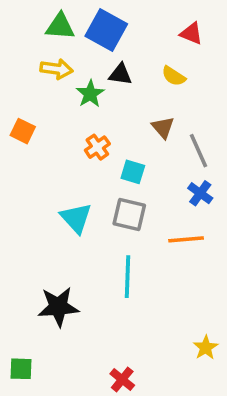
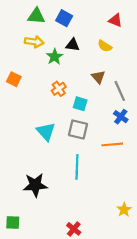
blue square: (106, 30) -> (64, 18), size x0.7

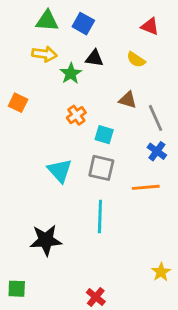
brown triangle: (98, 77) -> (128, 100), turned -32

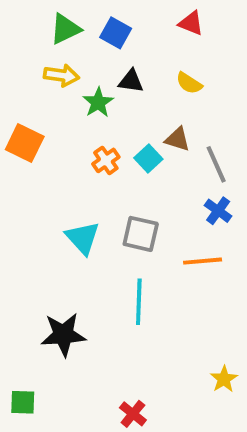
green triangle: (47, 21) -> (65, 29), turned -30
red triangle: (150, 26) -> (191, 23), moved
orange square: (18, 103) -> (25, 143), size x1.4
cyan square: (104, 135) -> (148, 159), moved, turned 30

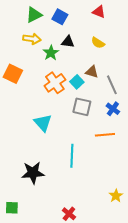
orange cross: (106, 160) -> (55, 83), size x1.5
gray square: (141, 234) -> (82, 107), moved

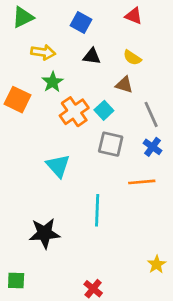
green triangle: (34, 15) -> (23, 17), moved
green star: (51, 53) -> (53, 82), moved
brown triangle: (92, 72) -> (124, 85), moved

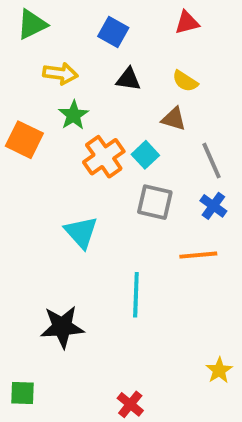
red triangle: (134, 16) -> (187, 23), turned -36

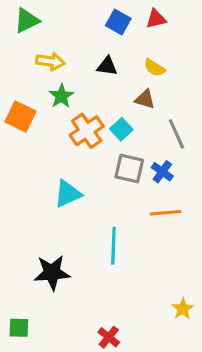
blue square: (113, 32) -> (118, 22), moved
blue cross: (213, 206) -> (162, 172), moved
cyan triangle: (81, 232) -> (68, 194), turned 48

